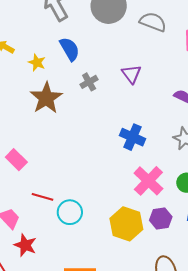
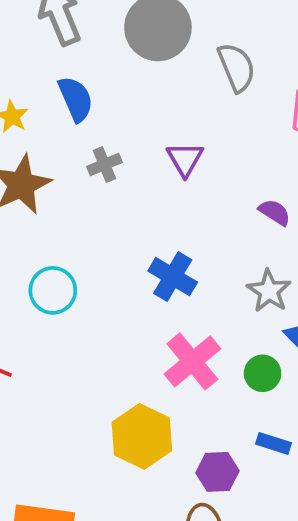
gray semicircle: (153, 22) -> (237, 67), turned 40
cyan circle: (70, 212) -> (53, 290), moved
purple hexagon: (161, 218) -> (217, 472), moved

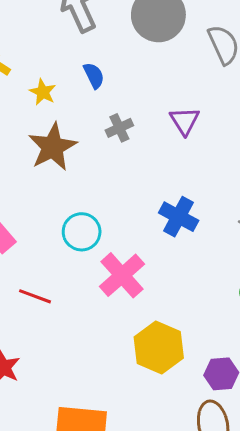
blue semicircle: (76, 99) -> (94, 76), size x0.7
pink cross: (192, 361) -> (122, 275), moved

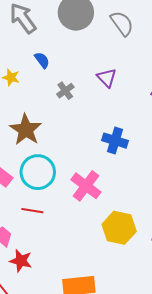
brown star: (53, 147) -> (26, 130), moved
cyan circle: (82, 232) -> (38, 172), moved, size x1.4

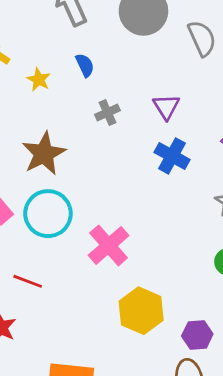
blue cross: (115, 141) -> (172, 156), moved
red line: (32, 211) -> (28, 281), moved

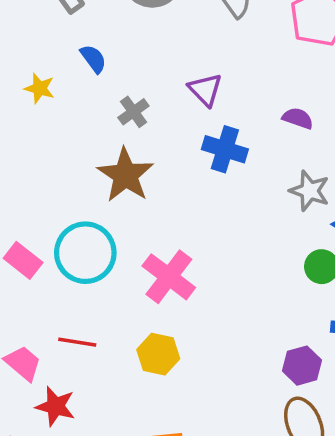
brown star: (44, 154) -> (125, 175), moved
yellow hexagon: (141, 311) -> (158, 354), moved, size x0.7

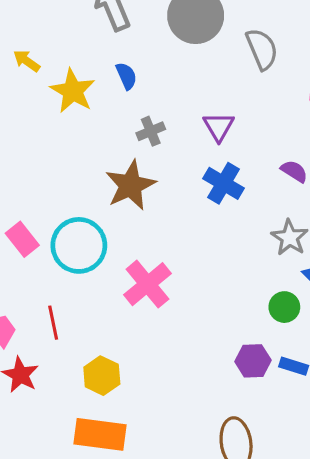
yellow star: (40, 88) -> (73, 91), size x1.6
red line: (77, 342) -> (53, 323), turned 56
yellow hexagon: (158, 354) -> (102, 376), moved
purple hexagon: (302, 366) -> (253, 361), moved

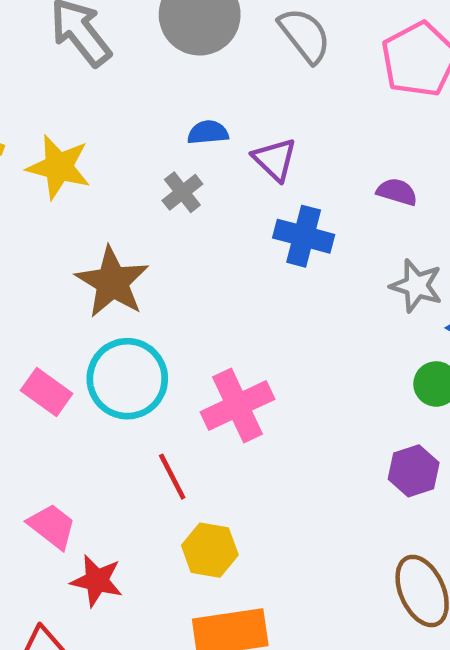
blue semicircle: (126, 76) -> (208, 132), moved, turned -56
brown star: (130, 185) -> (112, 282), moved
pink cross: (147, 284) -> (238, 406), turned 30
red line: (53, 323) -> (172, 477), moved

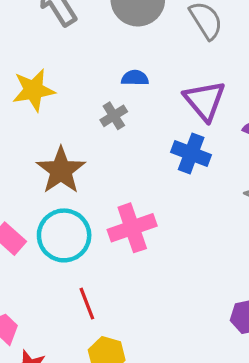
purple triangle: (275, 159) -> (205, 100), moved, size x1.4
yellow star: (59, 167) -> (34, 90), turned -30
pink cross: (238, 406) -> (132, 228), moved

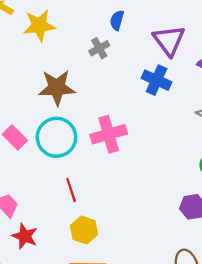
blue semicircle: (135, 78) -> (117, 20), turned -78
brown star: (61, 170) -> (57, 88), turned 30

